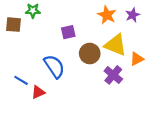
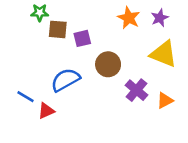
brown square: (14, 25) -> (58, 29), moved
yellow triangle: (115, 45) -> (164, 54), moved
orange triangle: (137, 59) -> (165, 100), moved
blue semicircle: (54, 66) -> (65, 80), turned -85

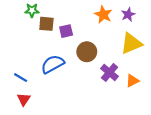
yellow triangle: (164, 54) -> (131, 43), turned -45
red triangle: (46, 111) -> (24, 99), moved, turned -32

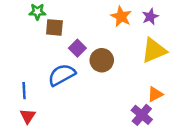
purple square: (66, 31) -> (77, 48), moved, turned -32
purple cross: (110, 72) -> (142, 115), moved
blue line: (21, 78) -> (24, 91), turned 56

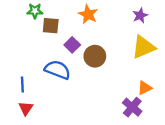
orange star: (121, 17) -> (88, 14), moved
blue semicircle: (62, 75) -> (57, 70), turned 50

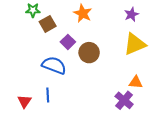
brown square: (51, 26) -> (48, 24), turned -35
blue line: (22, 84) -> (48, 95), moved
orange triangle: (145, 88) -> (136, 82), turned 32

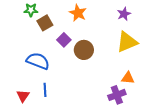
blue semicircle: (54, 65) -> (38, 61), moved
purple cross: (124, 100) -> (117, 95), turned 30

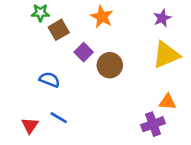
blue semicircle: (38, 61) -> (50, 80), size x0.7
blue line: (45, 90) -> (59, 118), turned -56

